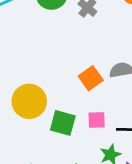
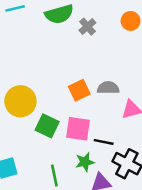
pink square: (97, 120) -> (78, 129), size x1.5

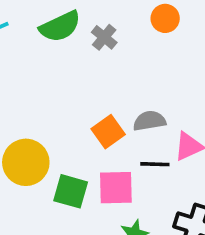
black line: (104, 142) -> (155, 164), moved

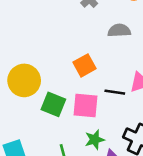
gray semicircle: (149, 121) -> (119, 31), moved

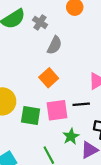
gray semicircle: (119, 31) -> (54, 45), moved, turned 132
black line: (115, 92) -> (81, 104), moved

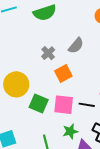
gray cross: (40, 22) -> (48, 53), moved

